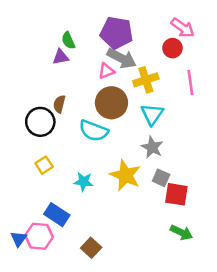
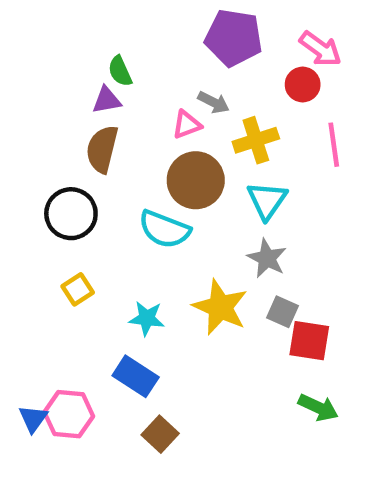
purple pentagon: (117, 33) -> (234, 38), moved
gray arrow: (122, 58) -> (214, 102), size x0.6
brown semicircle: (59, 104) -> (102, 149), moved, size x1.5
blue rectangle: (57, 215) -> (136, 376), moved

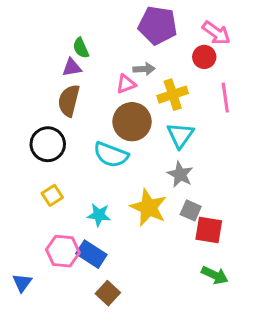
gray arrow: (214, 102) -> (144, 69), turned -30
pink hexagon: (69, 414) -> (63, 251), moved

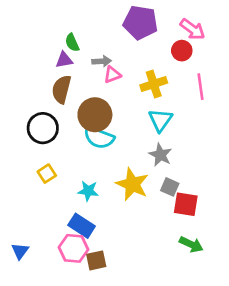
gray arrow: (144, 69) -> (102, 61), moved
brown circle: (132, 122) -> (95, 115), moved
pink hexagon: (63, 251) -> (74, 248), moved
brown square: (108, 293) -> (96, 260), turned 35

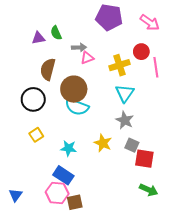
red circle: (182, 51) -> (141, 52), moved
purple triangle: (64, 60) -> (38, 38), moved
yellow star: (132, 184) -> (103, 143), size x0.7

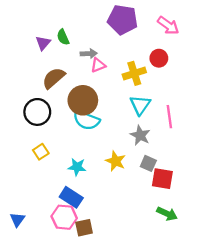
purple triangle: (38, 38) -> (43, 43), turned -40
pink line: (156, 67) -> (169, 117), moved
brown semicircle: (48, 69) -> (54, 78), turned 35

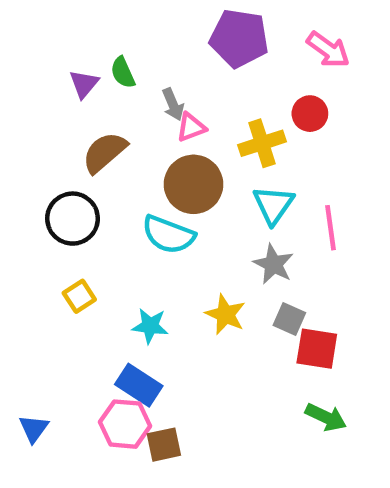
gray arrow: (89, 54) -> (173, 104), turned 70
brown circle: (83, 100) -> (193, 184), moved

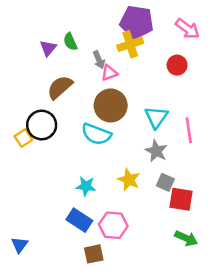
yellow cross: (262, 143) -> (130, 44), moved
yellow square: (79, 296) -> (23, 138), moved
pink hexagon: (125, 424) -> (113, 225), moved

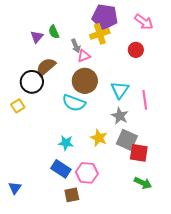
black circle: (42, 125) -> (32, 82), moved
gray square: (165, 182) -> (127, 140), size x1.5

